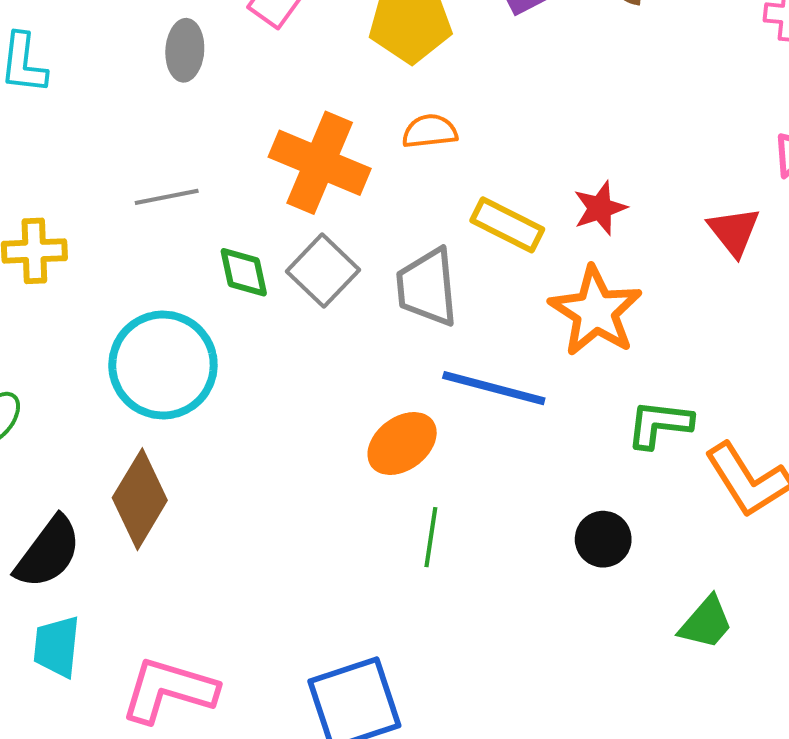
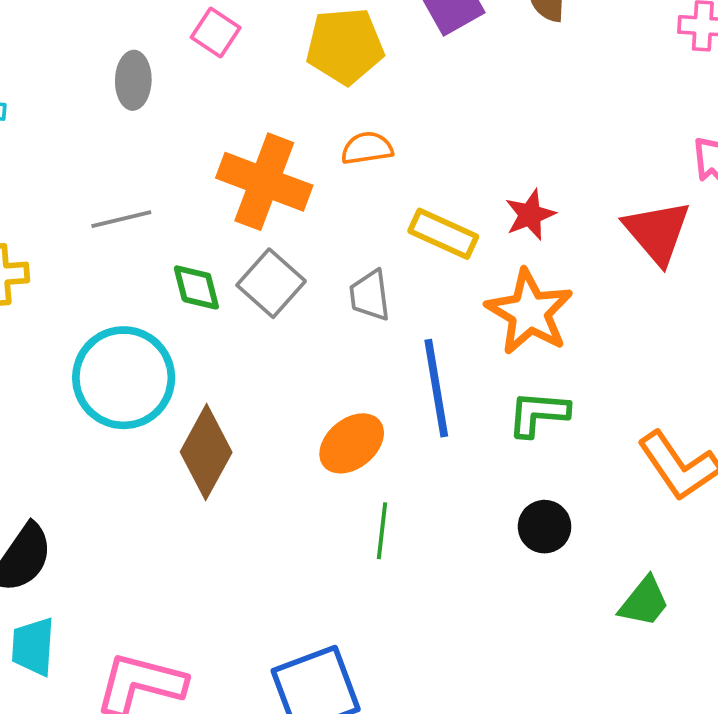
red triangle: (734, 231) -> (657, 232), size x1.4
gray trapezoid: (427, 287) -> (370, 295), size x0.7
blue line: (494, 388) -> (436, 388), turned 68
green L-shape: (659, 424) -> (538, 414), moved
brown diamond: (140, 499) -> (206, 452), moved

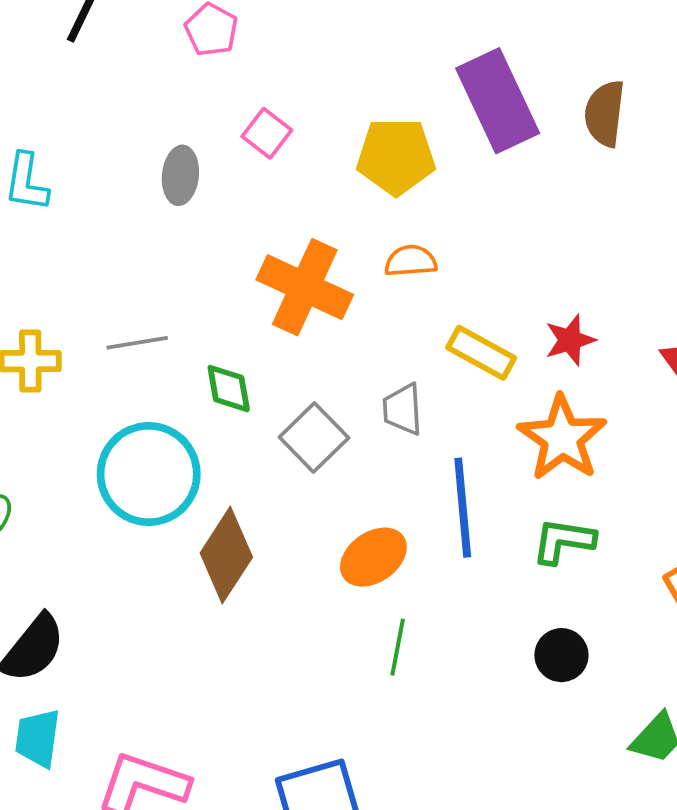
gray line: (121, 219) -> (137, 343), moved
gray square: (271, 283) -> (314, 438), moved

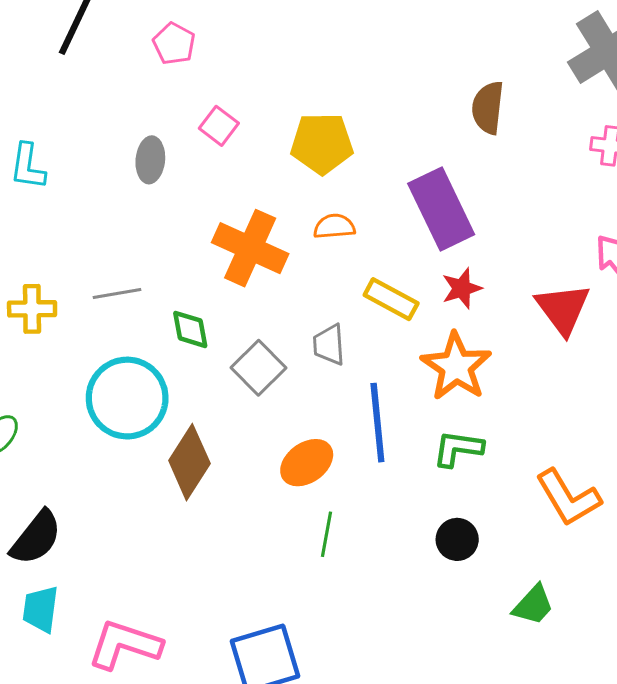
purple rectangle: (498, 101) -> (441, 209), moved

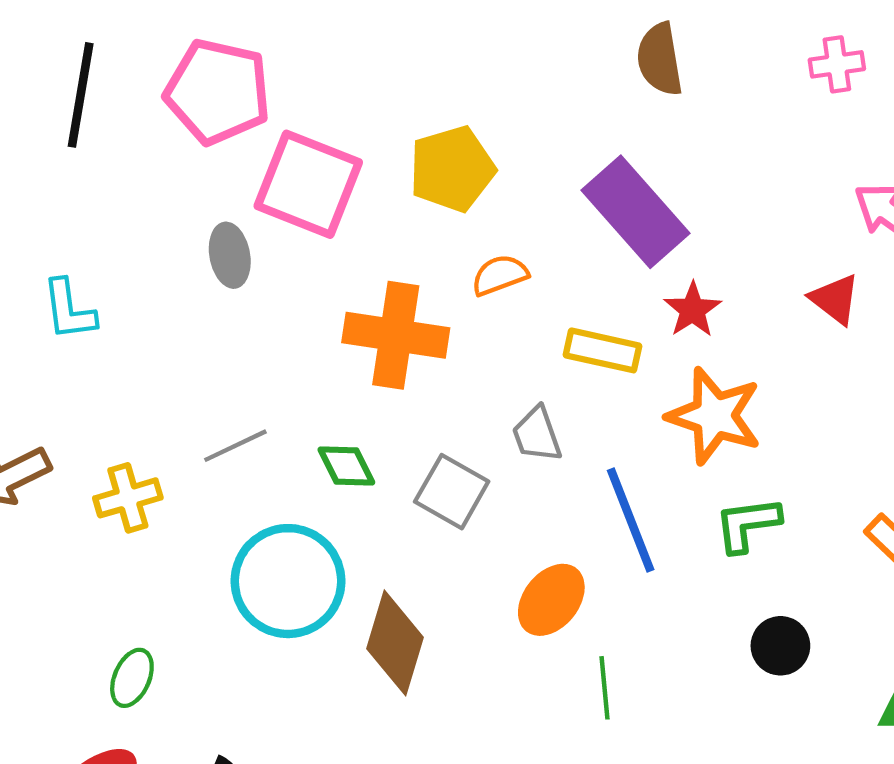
pink pentagon: (174, 44) -> (218, 92), size x1.8
pink square: (219, 126) -> (308, 184), size x2.0
red triangle: (563, 309) -> (835, 299), size x0.7

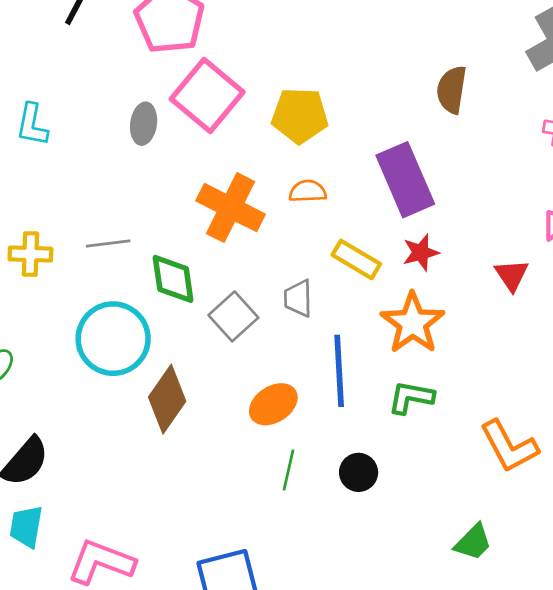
green diamond: (346, 466) -> (173, 279), size x1.4
black circle: (780, 646) -> (359, 472), moved

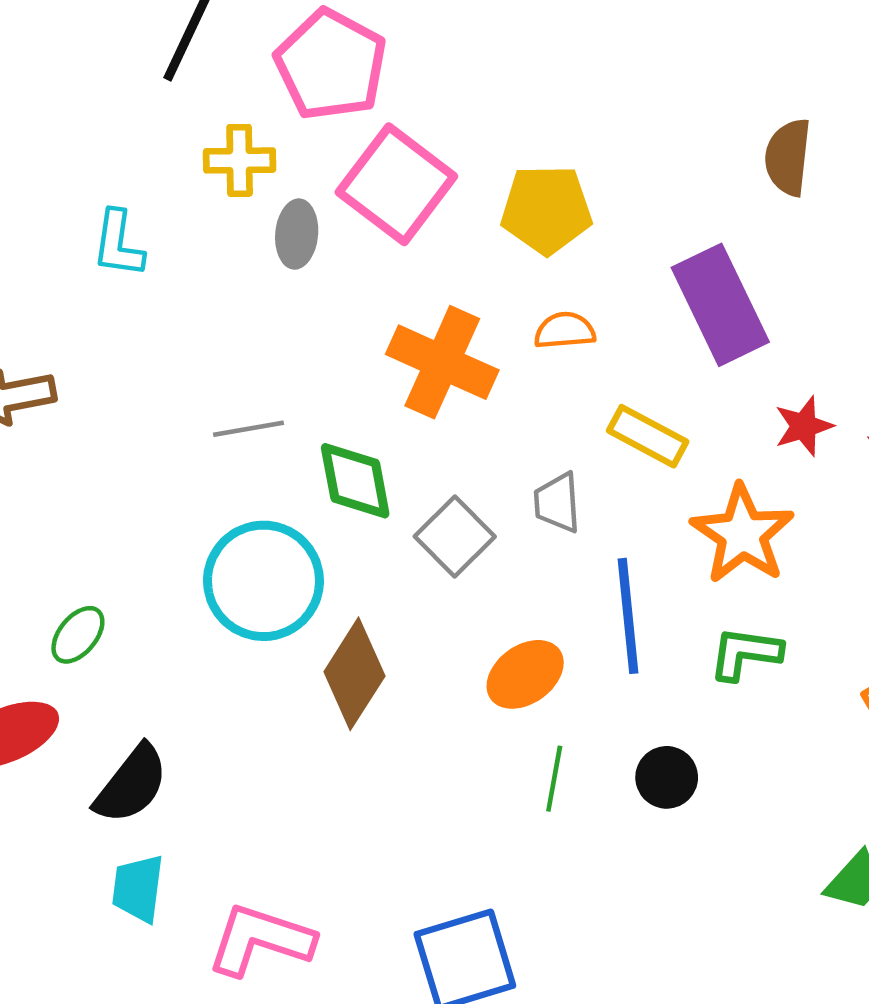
red star: (421, 252) -> (804, 426), moved
yellow cross: (30, 254) -> (240, 160), moved

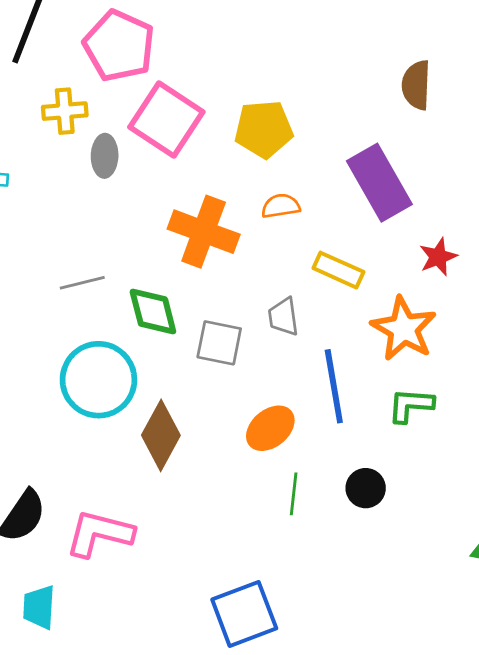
gray square: (455, 536) -> (219, 343), turned -30
cyan trapezoid: (138, 888) -> (39, 607), moved
pink L-shape: (260, 940) -> (99, 533), moved

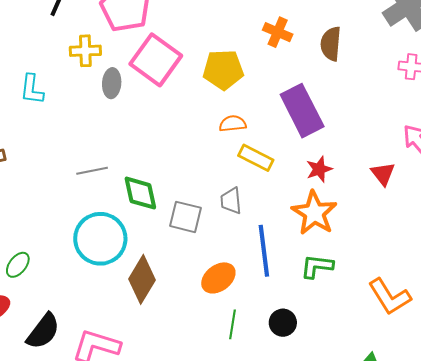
orange cross: (204, 232) -> (278, 32), moved, size x0.6
red star: (438, 257) -> (319, 169), moved
yellow rectangle: (338, 270) -> (256, 158), moved

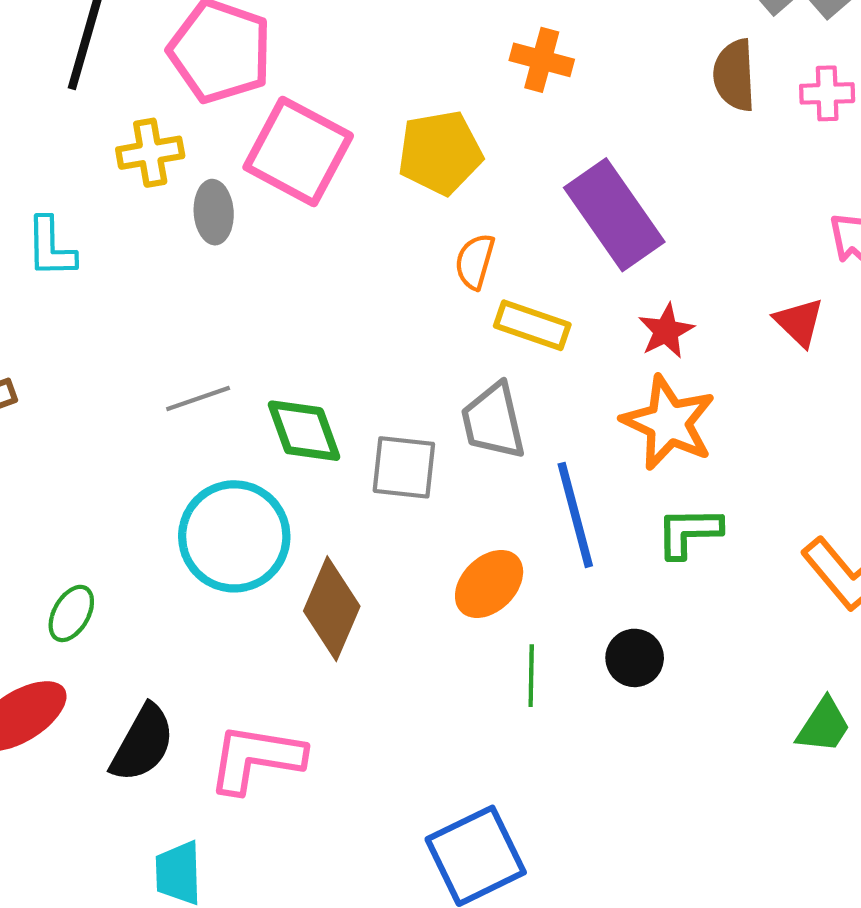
brown semicircle: (331, 44) -> (734, 75), moved
orange semicircle: (233, 124) -> (475, 261), turned -60
gray trapezoid: (231, 201) -> (493, 421), size x1.4

